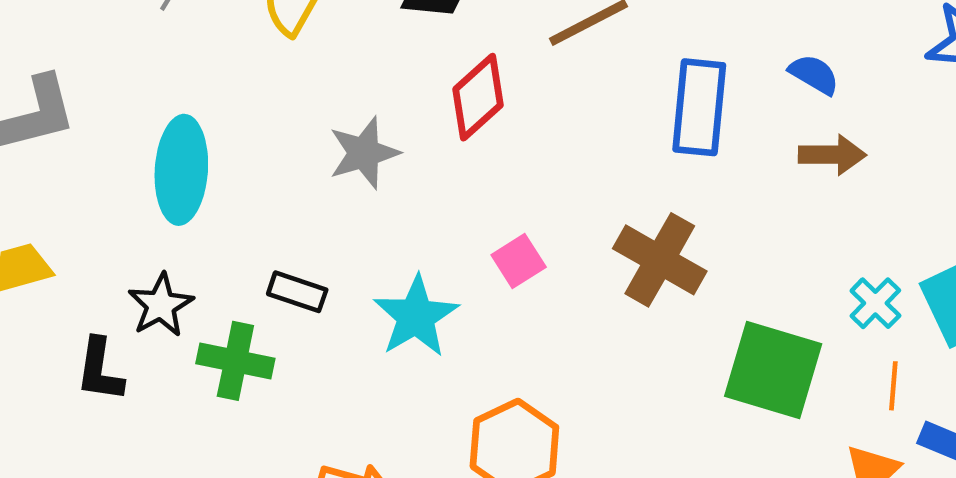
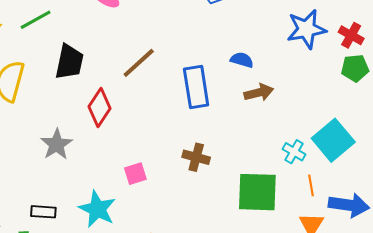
brown cross: (660, 260) -> (196, 157), size x0.7
pink square: (519, 261) -> (135, 174), turned 30

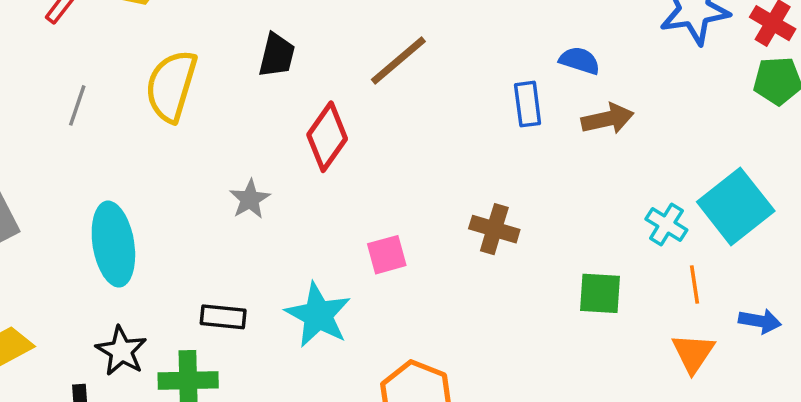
black trapezoid: (69, 62) -> (277, 55), size x0.7
blue rectangle: (196, 87) -> (528, 104), moved, size x0.6
gray star: (57, 144) -> (250, 199), size x0.7
green square: (257, 192) -> (600, 293), size x0.6
blue arrow: (349, 205) -> (760, 321), size x0.6

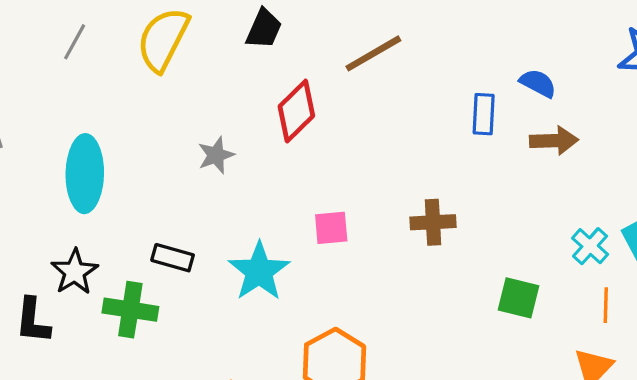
brown cross: (494, 229) -> (433, 222), turned -30

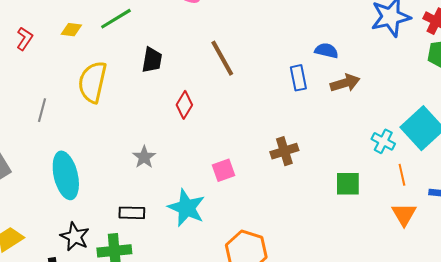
gray line: (75, 42) -> (42, 110), moved
brown line: (373, 53) -> (222, 58), turned -75
red diamond: (296, 111) -> (184, 105), size x0.7
gray star: (216, 155) -> (144, 157), moved

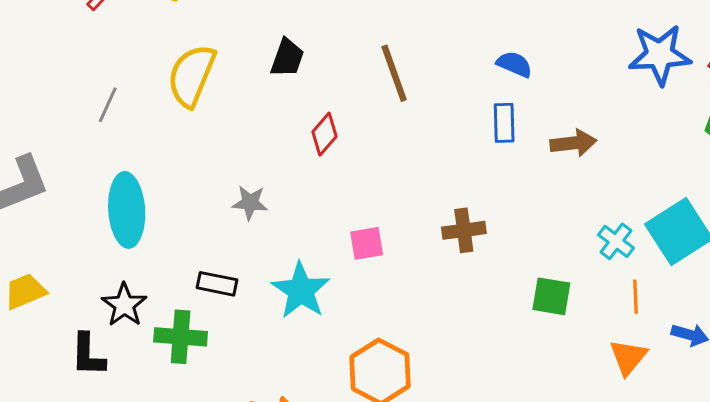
blue semicircle: (327, 51) -> (514, 64), moved
gray star: (144, 157) -> (250, 203), turned 30

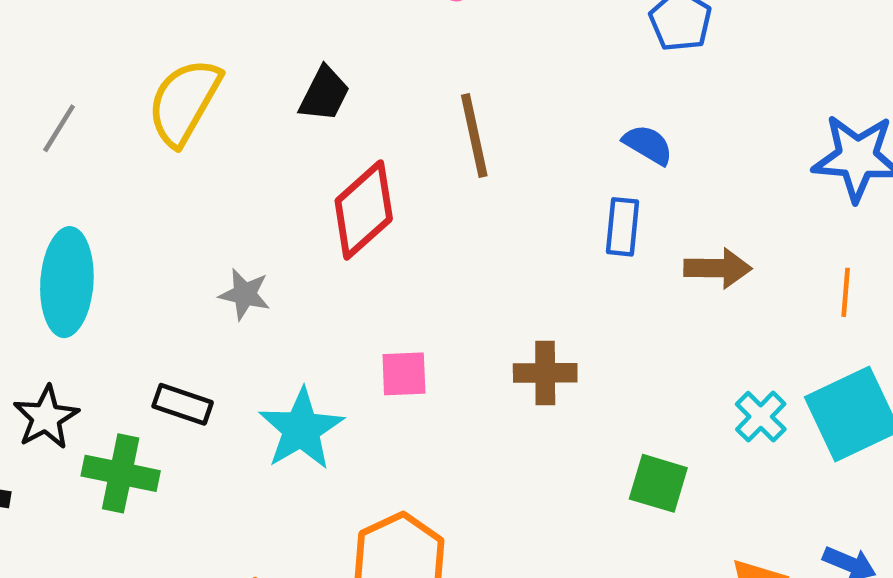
red diamond: (325, 134) -> (364, 210), size x1.6
orange line: (635, 297) -> (846, 292), moved

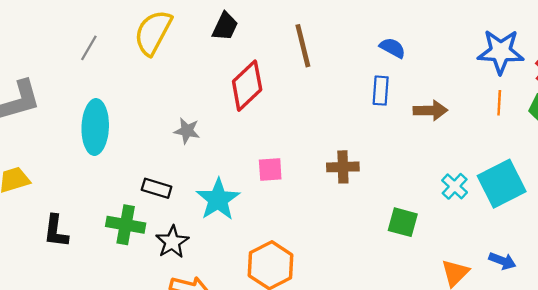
orange line: (846, 292) -> (499, 103), moved
black star: (46, 417) -> (172, 242), moved

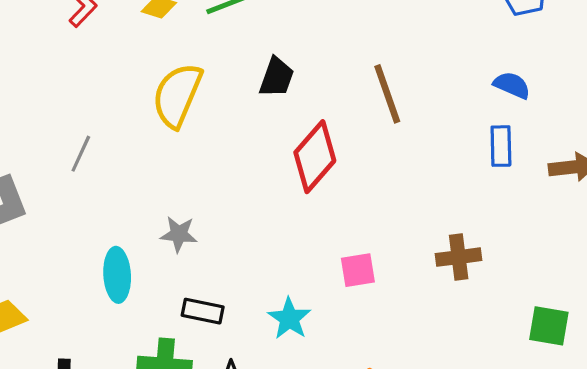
gray line: (89, 48) -> (81, 154), moved
cyan ellipse: (95, 127) -> (117, 275), moved, size x0.7
gray star: (187, 131) -> (179, 234), moved
cyan star: (218, 199) -> (289, 318), size x0.7

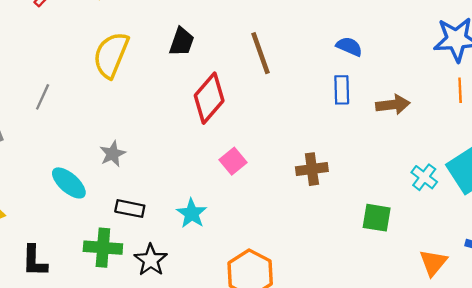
gray star: (179, 234) -> (113, 154), turned -30
pink square: (358, 270) -> (233, 161), moved, turned -30
cyan ellipse: (117, 275) -> (69, 183), turned -45

